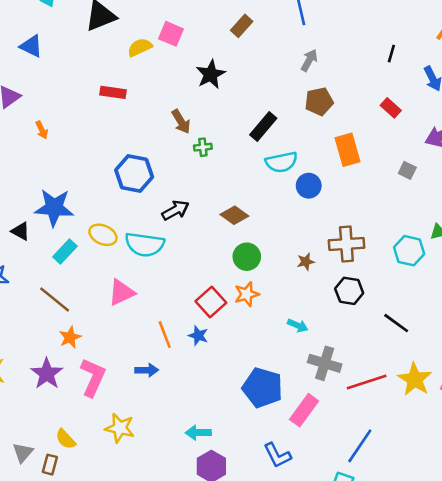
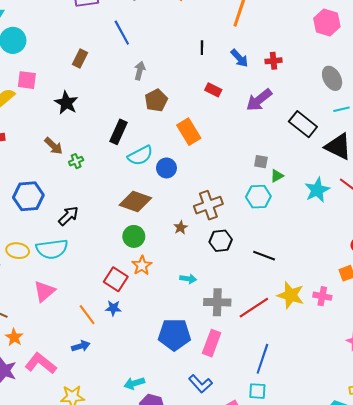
gray square: (407, 170) -> (261, 162), moved
brown diamond: (234, 215) -> (135, 202), moved, size x1.4
pink L-shape: (93, 377) -> (41, 363), turned -60

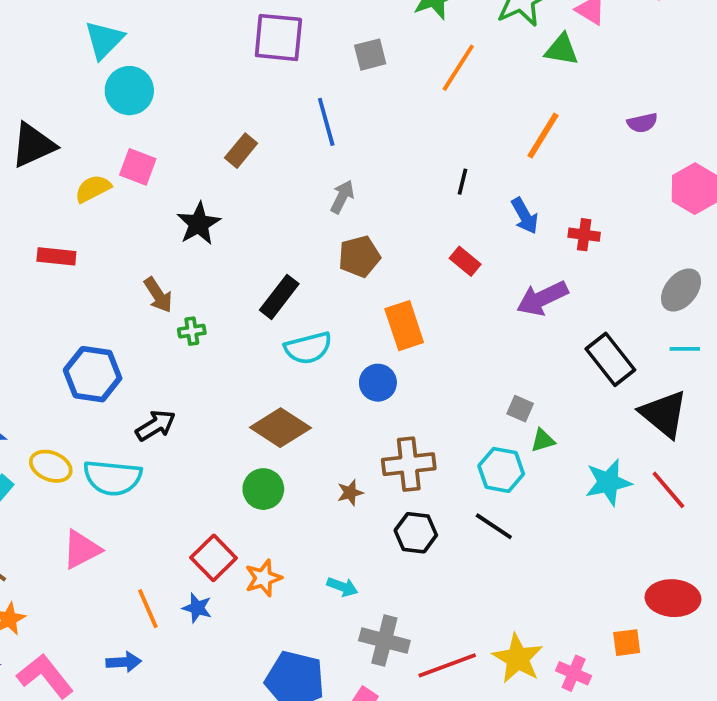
gray ellipse: (332, 78) -> (681, 290), turned 55
blue circle: (166, 168) -> (378, 383), moved
black line: (264, 256) -> (494, 526), moved
orange star: (142, 266) -> (263, 578), moved

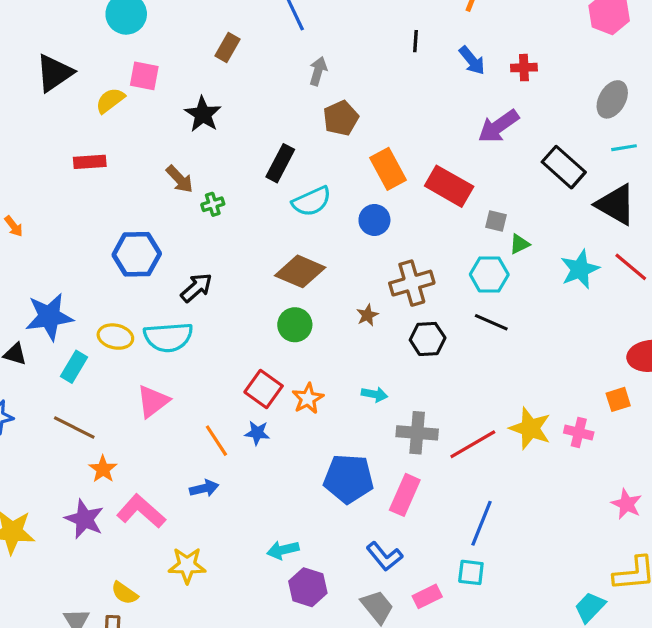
red rectangle: (465, 261) -> (449, 186), moved, size x1.8

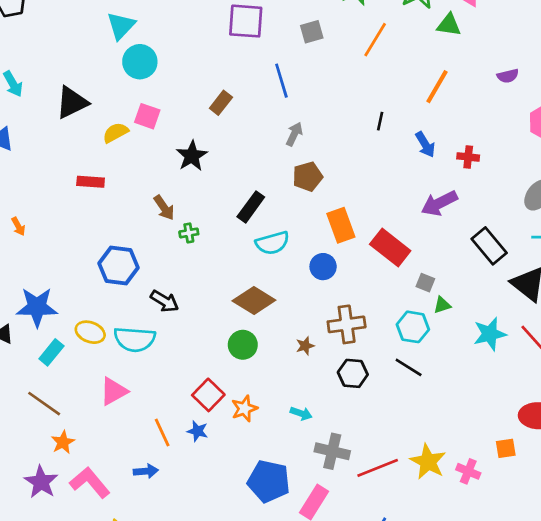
black arrow: (196, 288) -> (165, 301), turned 64

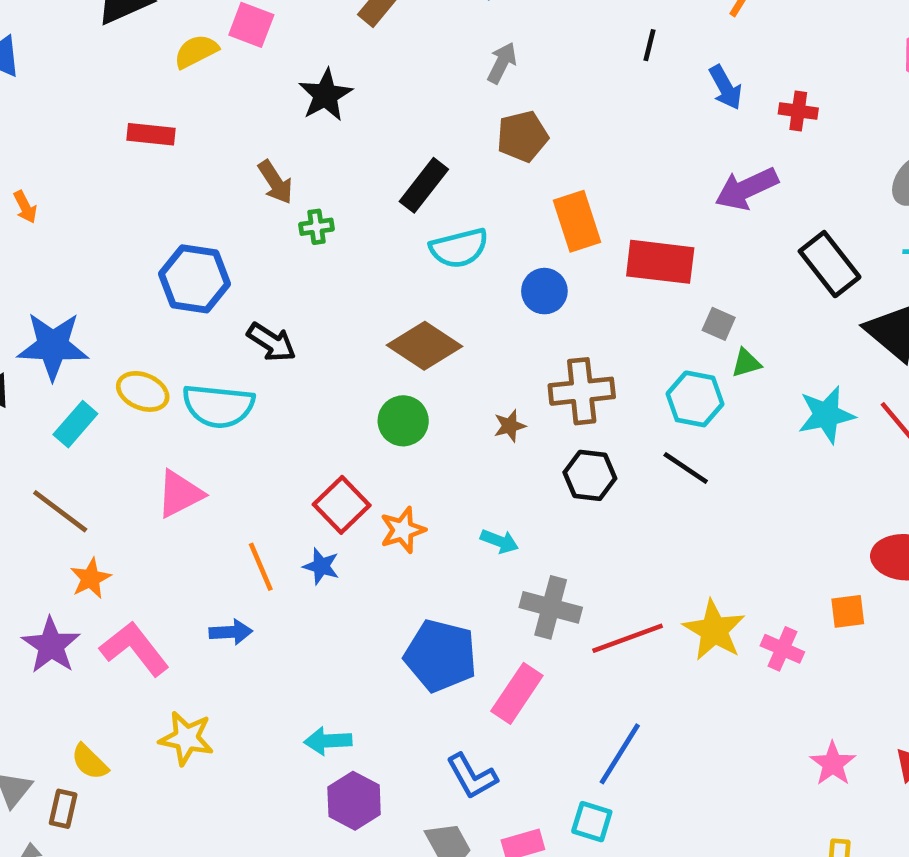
red rectangle: (390, 247) -> (660, 262), turned -33

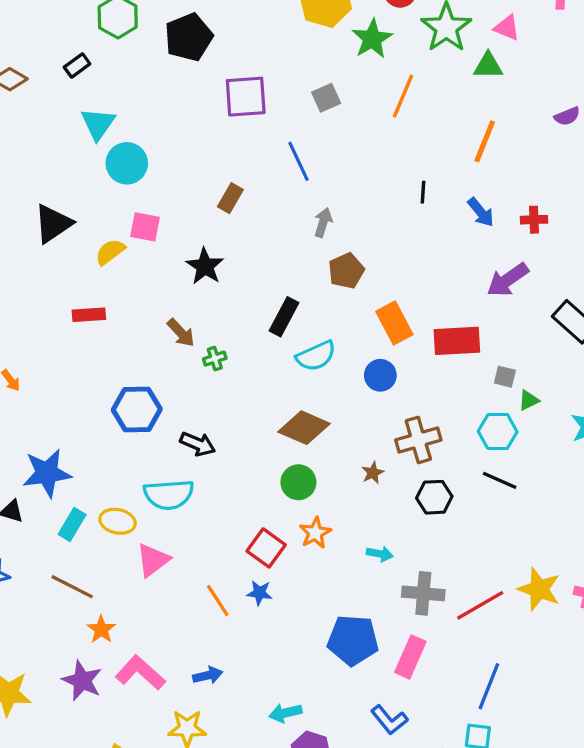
yellow ellipse: (143, 391) -> (118, 521), moved
orange star: (403, 530) -> (315, 533), moved
blue arrow: (231, 632) -> (208, 675), moved

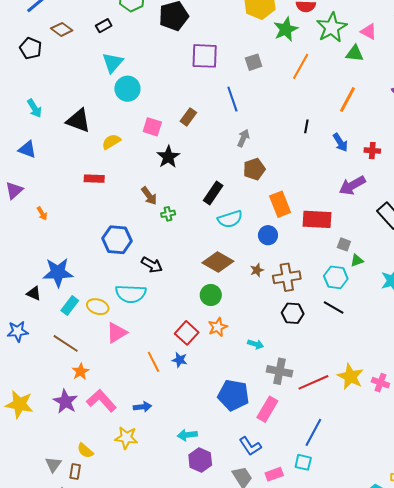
black triangle: (53, 224) -> (78, 121), turned 48
pink square: (145, 227) -> (152, 127), moved
brown star: (373, 473) -> (257, 270), moved

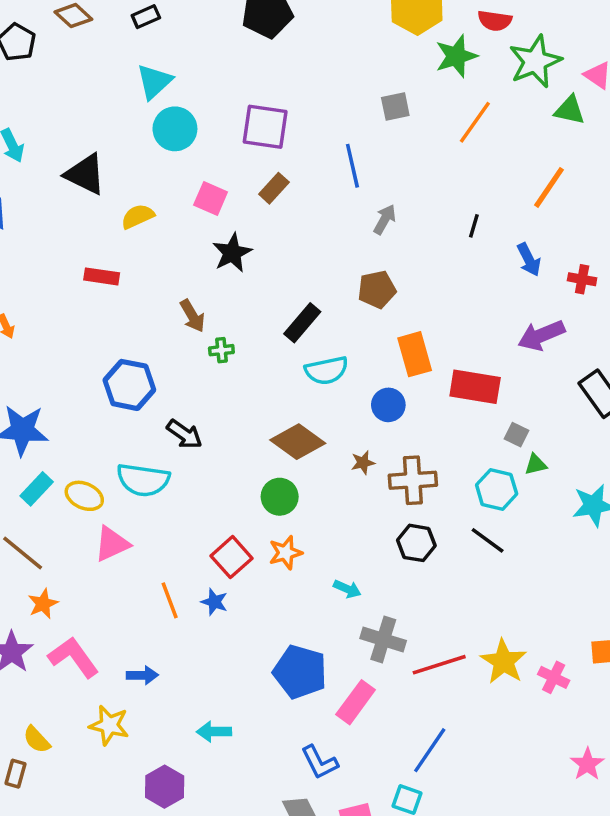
purple square: (205, 56) -> (265, 127), moved
gray arrow: (243, 138) -> (385, 219), moved
purple hexagon: (200, 460) -> (165, 787), moved

